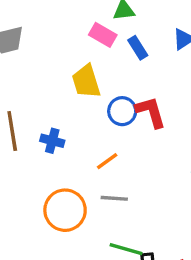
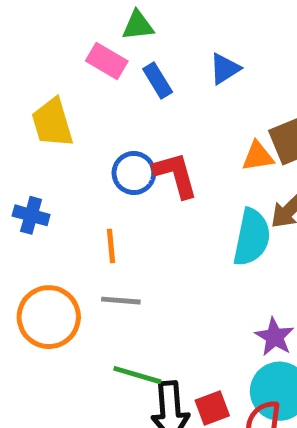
yellow trapezoid: (86, 81) -> (52, 123), moved
orange line: (107, 161) -> (111, 246), turned -60

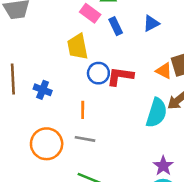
yellow trapezoid: (52, 123) -> (77, 47), moved
orange triangle: (258, 156) -> (164, 71), turned 30
red L-shape: (176, 175) -> (120, 76), turned -72

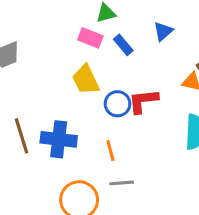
blue cross: (43, 90) -> (59, 139), size x1.6

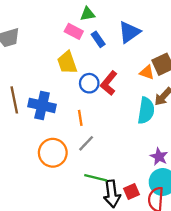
blue triangle: (163, 31) -> (129, 32), size x1.5
red L-shape: (143, 101) -> (109, 83), turned -50
gray line: (122, 183) -> (86, 143), turned -48

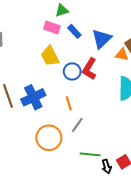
blue triangle: (129, 32) -> (102, 39), moved
blue cross: (42, 105) -> (33, 97), turned -30
black arrow: (112, 194) -> (107, 167), size x0.6

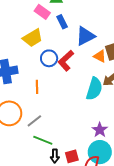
yellow trapezoid: (50, 56) -> (33, 38), turned -110
gray line: (77, 125) -> (34, 121), moved

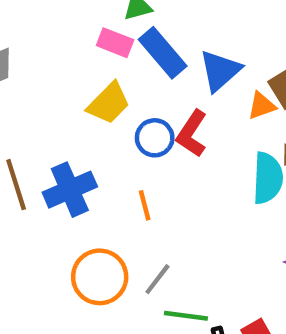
blue rectangle: (62, 22) -> (163, 53), size x1.6
orange triangle: (100, 56) -> (262, 106), turned -32

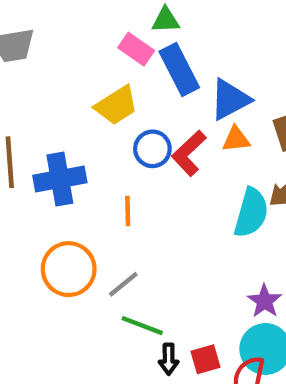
orange triangle: (262, 106) -> (236, 139), moved

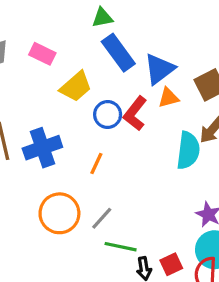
pink rectangle: (136, 49) -> (42, 54), moved
orange line: (128, 211) -> (96, 163), turned 35

